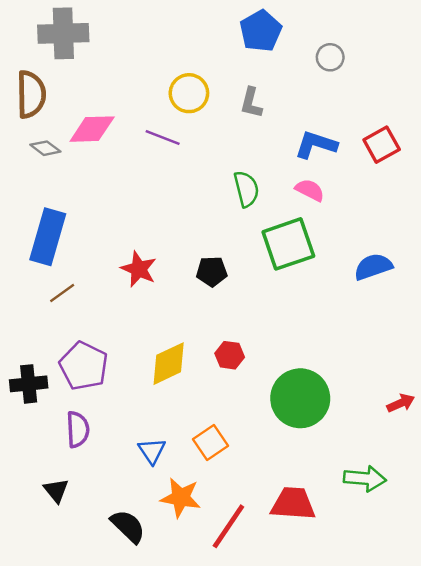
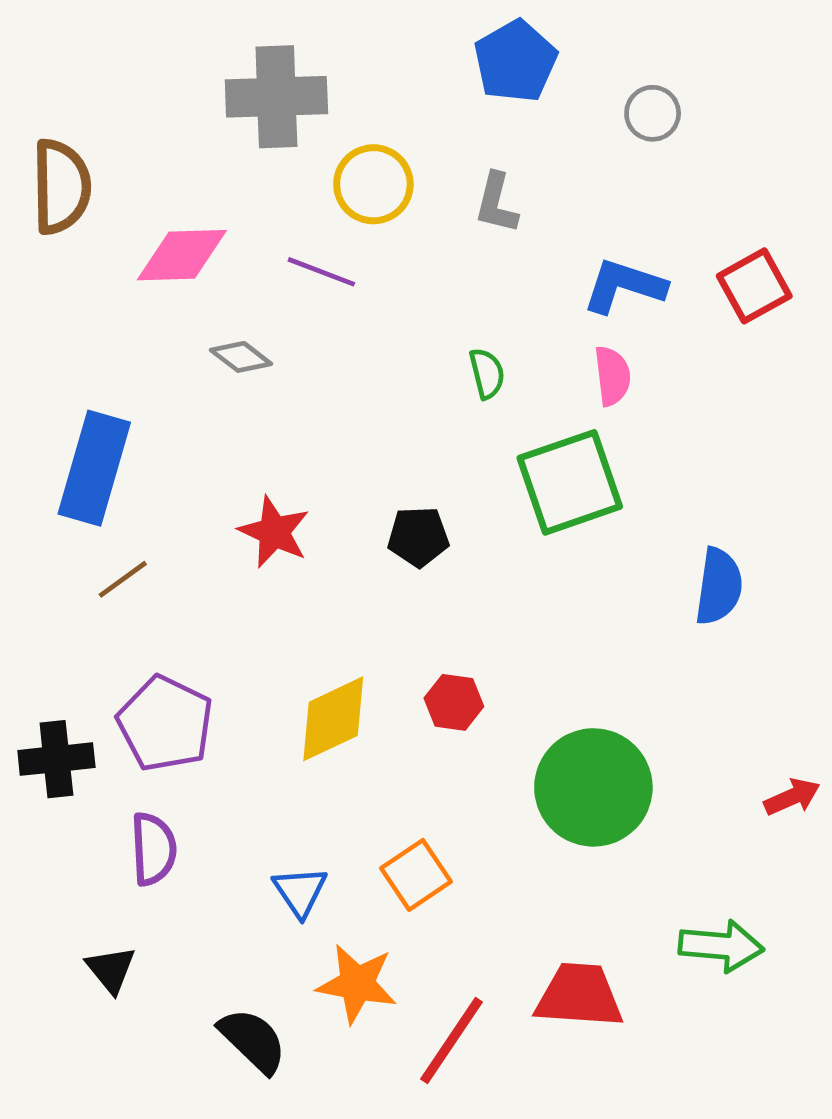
gray cross: (63, 33) -> (276, 97), moved
gray diamond: (45, 148) -> (241, 357), moved
green semicircle: (246, 189) -> (487, 373), size x0.7
pink semicircle: (310, 190) -> (612, 376), turned 56
blue semicircle: (373, 267) -> (719, 586), moved, turned 117

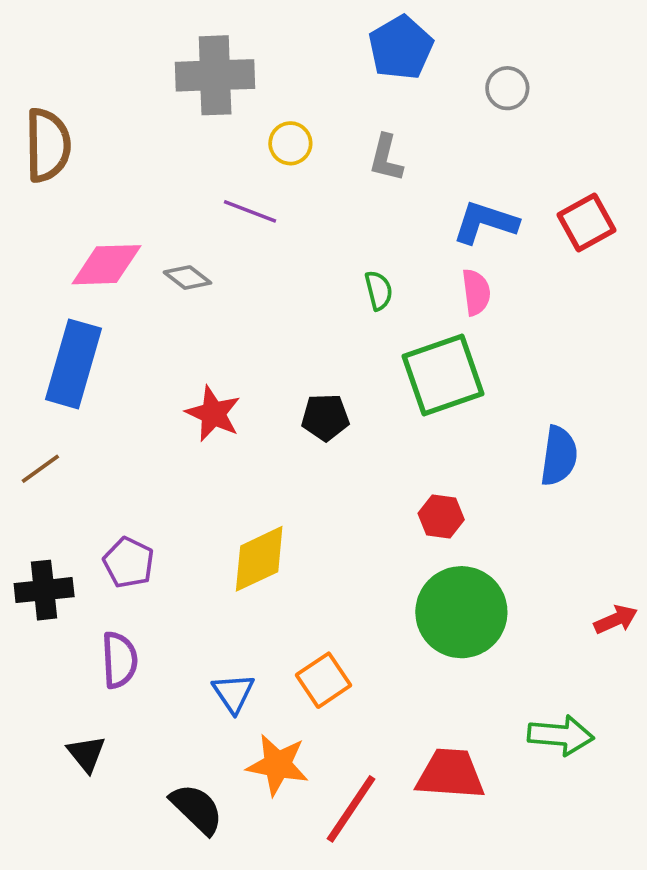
yellow circle: (373, 184) -> (290, 143), size x0.7
pink diamond: (182, 255) -> (107, 265), moved
brown line: (123, 579) -> (40, 469), moved
red hexagon: (454, 702) -> (441, 517), moved
purple pentagon: (165, 724) -> (129, 563), size x0.7

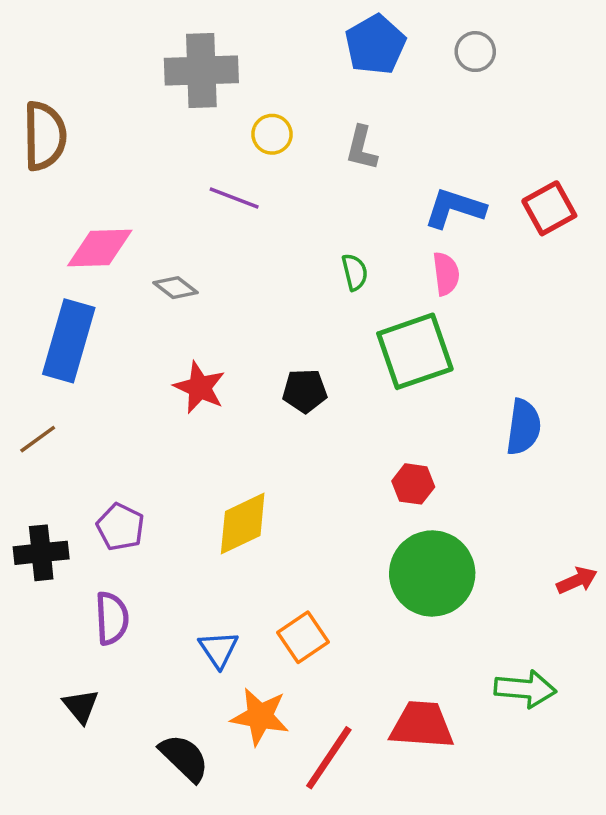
gray circle: (507, 88) -> (475, 52), moved
gray diamond: (187, 278) -> (176, 288), moved

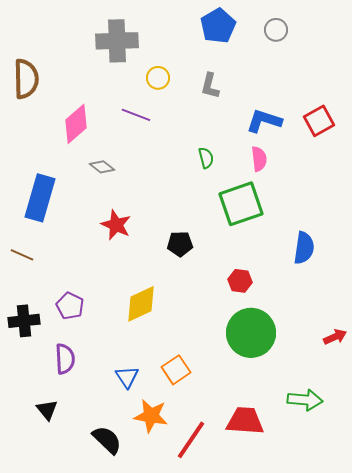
pink diamond: (100, 248) -> (76, 124), moved, turned -39
black pentagon: (305, 391) -> (180, 244), moved
brown line: (38, 439) -> (22, 255), turned 60

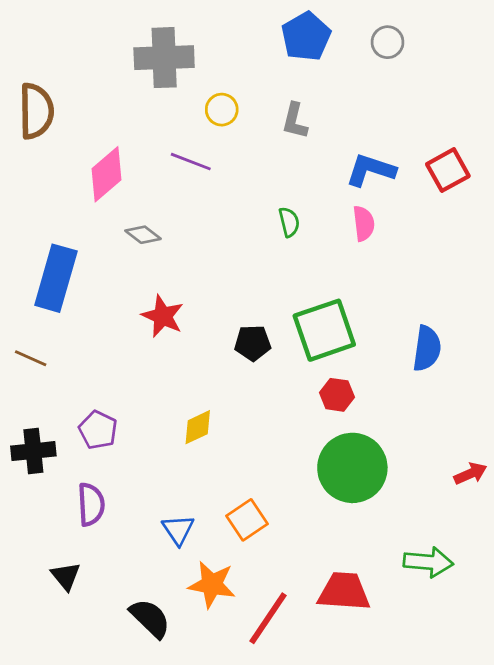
green square: (241, 204) -> (324, 330), moved
yellow diamond: (141, 304) -> (198, 427), size x0.7

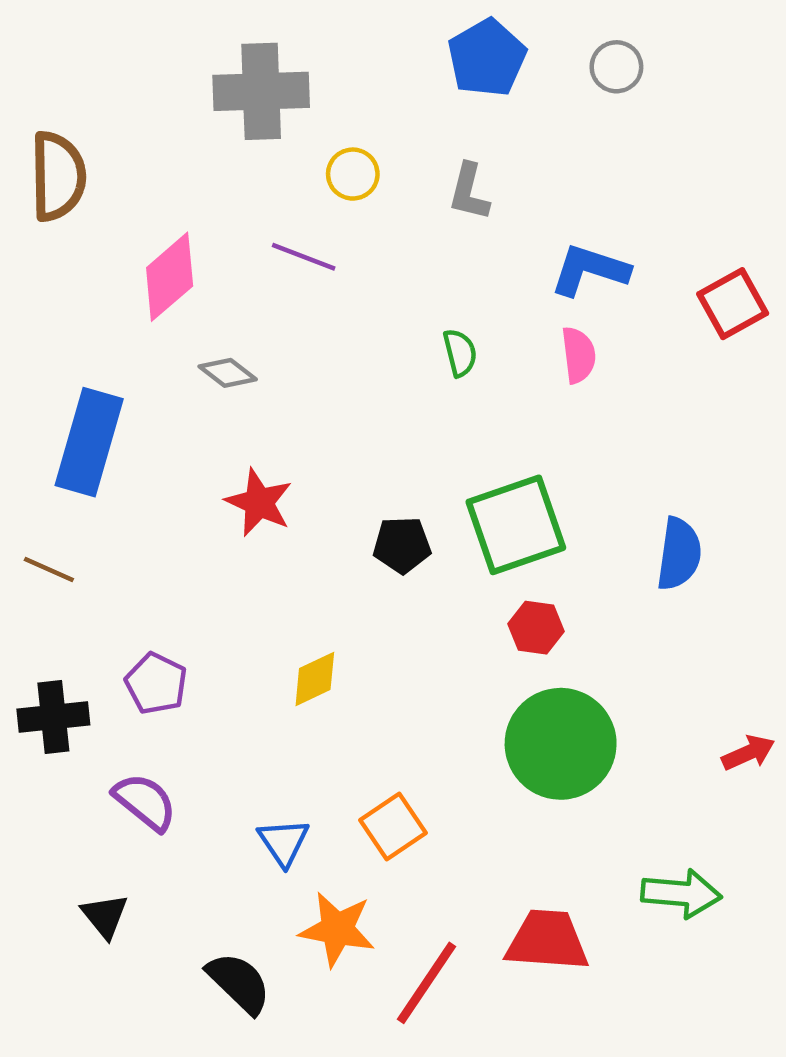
red square: (448, 170) -> (733, 304), moved
purple semicircle: (91, 504) -> (145, 802), turned -48

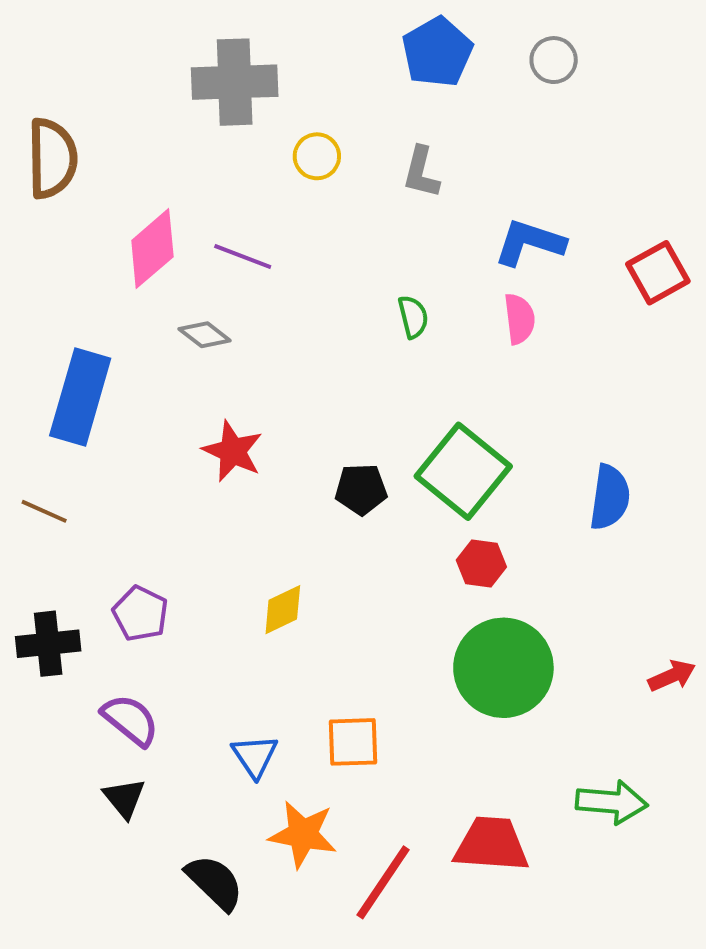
purple line: (304, 257) -> (243, 257), moved
green square: (516, 525) -> (463, 471), turned -32
orange square: (393, 826) -> (353, 742), turned 32
black triangle: (105, 916) -> (124, 798), moved

